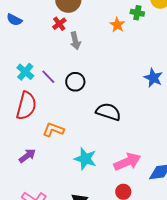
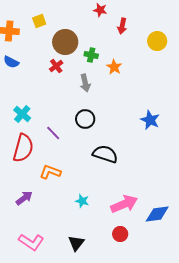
green cross: (137, 13) -> (91, 55), moved
gray arrow: (75, 41) -> (85, 83), moved
purple line: (48, 77) -> (53, 133), moved
black circle: (75, 82) -> (85, 119), moved
cyan star: (85, 159) -> (82, 201), size x0.6

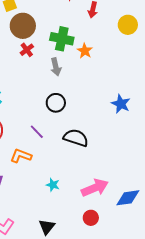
brown circle: (65, 42) -> (23, 26), moved
green cross: (91, 55) -> (62, 39), size x1.6
purple line: (53, 133) -> (37, 132), moved

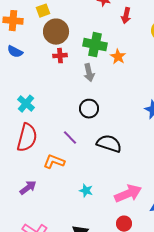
red cross: (27, 50) -> (60, 56), turned 32

